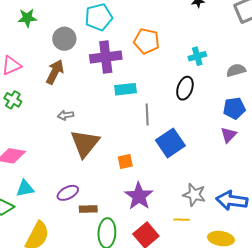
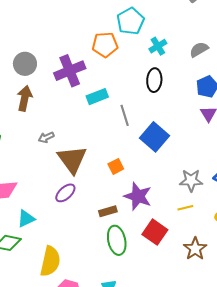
cyan pentagon: (99, 17) -> (130, 21), moved
purple ellipse: (68, 193) -> (65, 193), moved
brown rectangle: (88, 209) -> (108, 211), moved

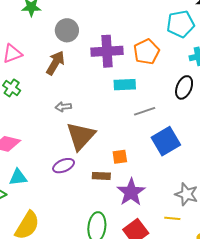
orange pentagon: (105, 45) -> (146, 52), moved, turned 30
gray line: (125, 115) -> (145, 111), turned 70
brown rectangle: (108, 211) -> (101, 176), moved

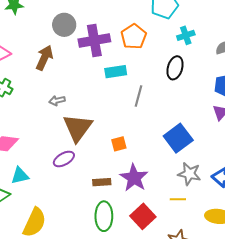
gray circle: (67, 30) -> (64, 25), moved
gray line: (145, 111) -> (138, 96), turned -50
blue square: (166, 141) -> (178, 138), moved
brown rectangle: (101, 176) -> (102, 182), moved

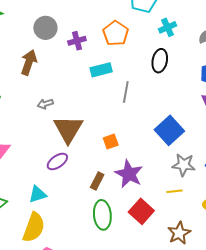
purple cross: (94, 40) -> (77, 41), size x0.6
cyan triangle: (20, 176) -> (38, 194), moved
brown rectangle: (102, 182) -> (97, 181), turned -54

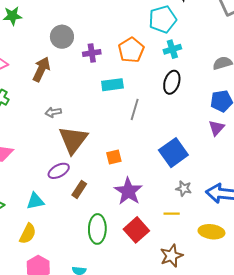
cyan cross: (168, 27) -> (172, 49), moved
gray star: (184, 165) -> (184, 188), size x0.7
brown rectangle: (97, 181) -> (79, 189), moved
yellow semicircle: (34, 227) -> (28, 234), size x0.7

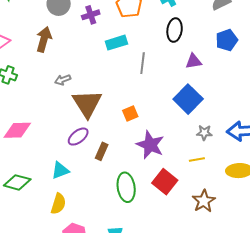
purple triangle: (216, 128) -> (194, 61), moved, turned 48

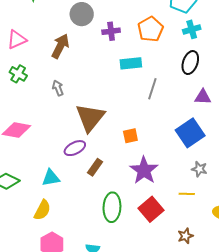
gray arrow: (63, 80) -> (58, 88), moved, turned 77
brown star: (204, 201) -> (185, 236), size x0.7

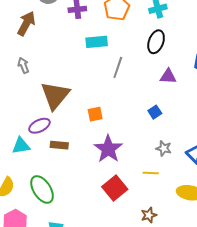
blue square: (190, 133) -> (155, 112), size x0.5
brown rectangle: (95, 167) -> (59, 145), turned 60
cyan triangle: (51, 178) -> (21, 146), moved
green ellipse: (112, 207) -> (42, 189), moved, turned -36

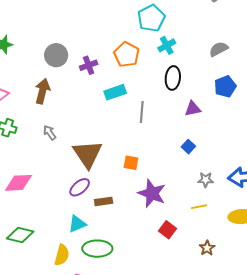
orange square: (95, 114) -> (131, 163), turned 35
cyan triangle: (21, 146) -> (77, 224), moved
red square: (115, 188) -> (168, 230), size x0.7
green ellipse: (42, 189) -> (97, 249), turned -44

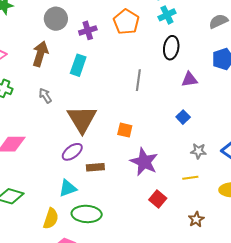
cyan rectangle: (115, 92) -> (78, 65), moved, turned -55

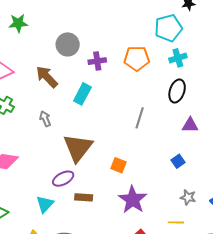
orange pentagon: (126, 22) -> (137, 58), turned 30
brown arrow: (40, 54) -> (47, 77), turned -70
cyan triangle: (68, 188) -> (45, 204), moved, turned -36

